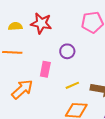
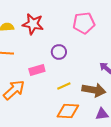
pink rectangle: (45, 69) -> (37, 70), turned 63

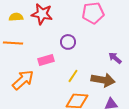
yellow line: (64, 86) -> (73, 76), turned -32

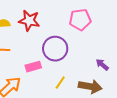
purple circle: (68, 42) -> (55, 49), size x1.6

